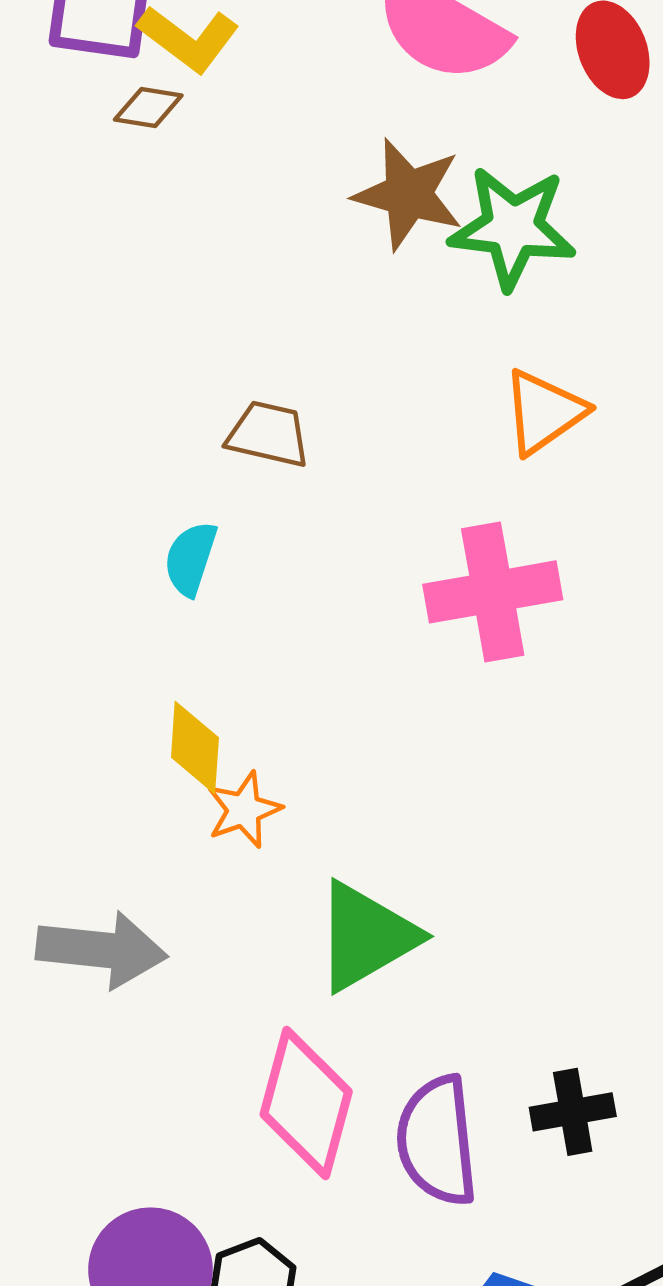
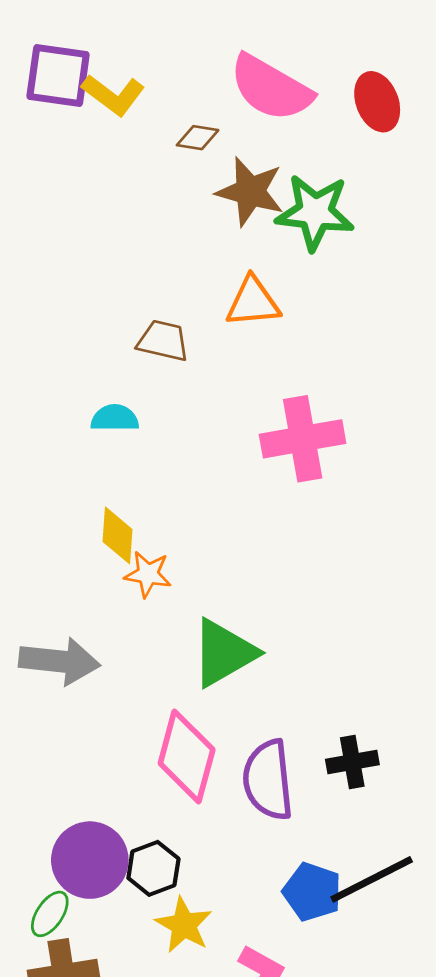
brown diamond: (148, 108) -> (198, 138), moved
orange triangle: (544, 412) -> (253, 302), moved, turned 30
cyan semicircle: (191, 559) -> (115, 418), turned 72
orange star: (244, 810) -> (148, 574), turned 30

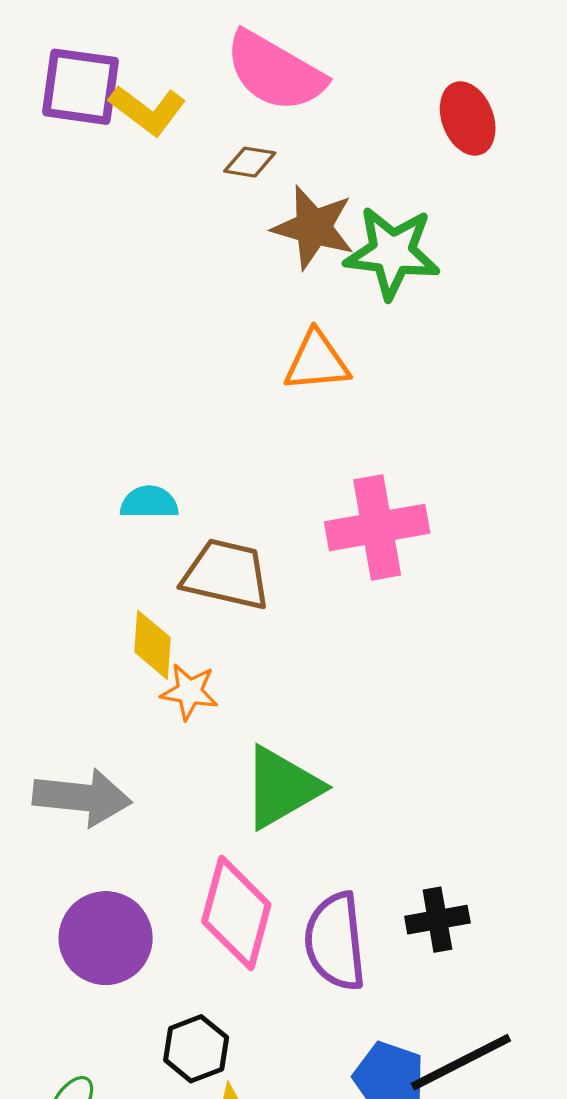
pink semicircle: (271, 88) -> (275, 72), moved
brown trapezoid: (163, 341) -> (226, 574), moved, size x1.4
purple circle: (90, 860) -> (106, 938), moved

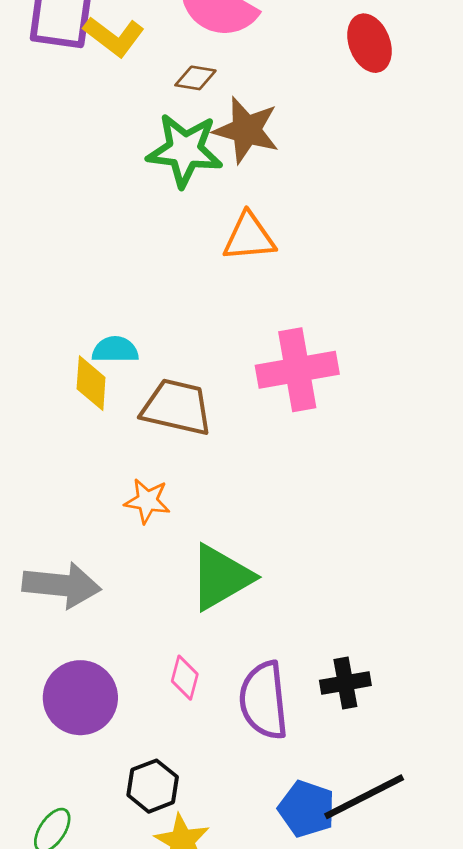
green star: (392, 253) -> (185, 150), moved
yellow diamond: (153, 645) -> (91, 383), moved
pink diamond: (236, 913) -> (185, 678), size x0.5

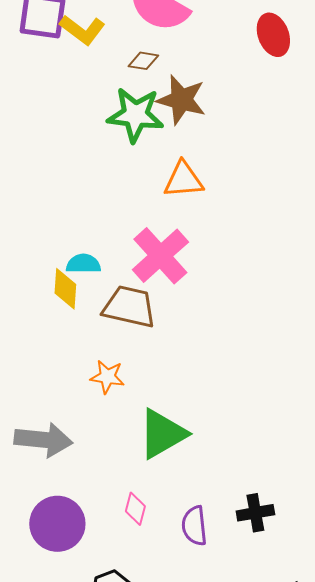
pink cross: (297, 370) -> (160, 256), moved, turned -32
purple semicircle: (264, 700) -> (194, 526), size x0.7

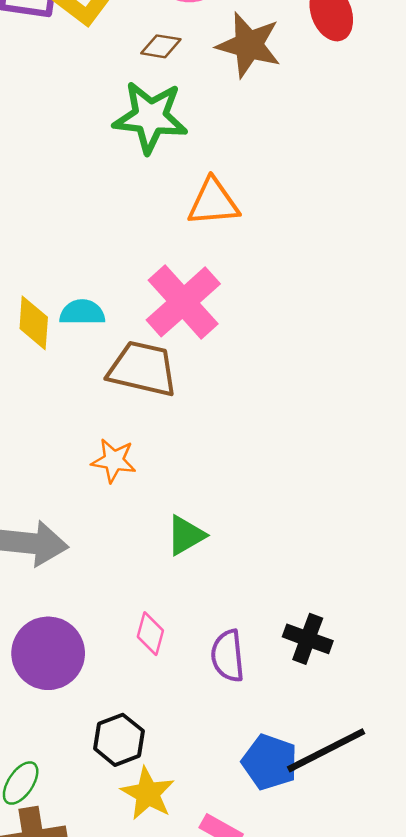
brown star: (181, 100) -> (249, 45), moved
yellow diamond: (65, 289) -> (34, 323), moved
green triangle: (162, 434) -> (186, 535), size x0.6
black cross: (255, 513) -> (308, 639), turned 30

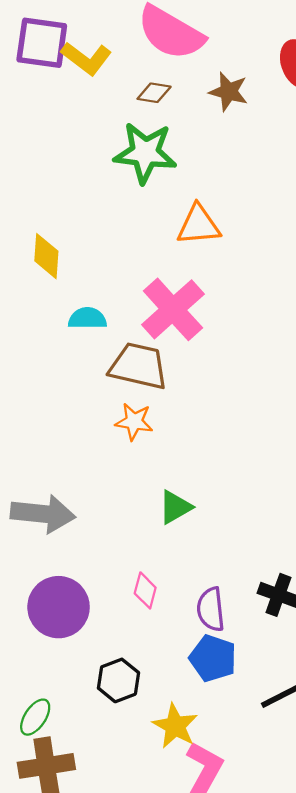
brown star: (249, 45) -> (228, 92), size x0.7
yellow diamond: (34, 323) -> (46, 256), moved
orange star: (114, 461) -> (134, 422), moved
blue pentagon: (270, 762) -> (213, 658), moved
yellow star: (148, 794) -> (175, 726), moved

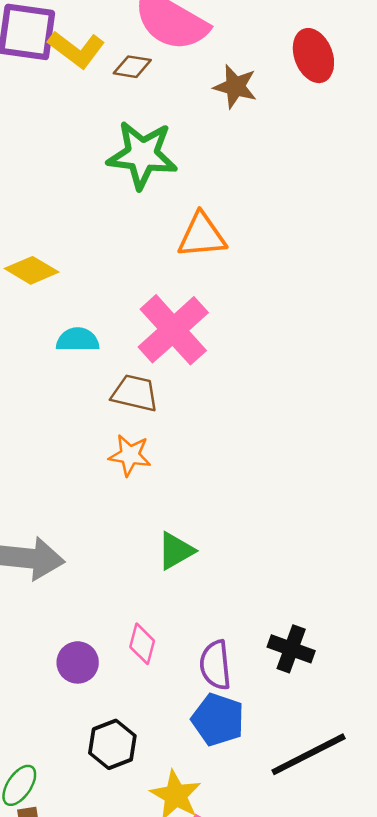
brown diamond: (154, 93) -> (132, 67), moved
yellow diamond: (46, 256) -> (32, 270), turned -63
brown trapezoid: (139, 366) -> (135, 393), size x0.7
purple circle: (59, 607) -> (78, 662), moved, size x0.6

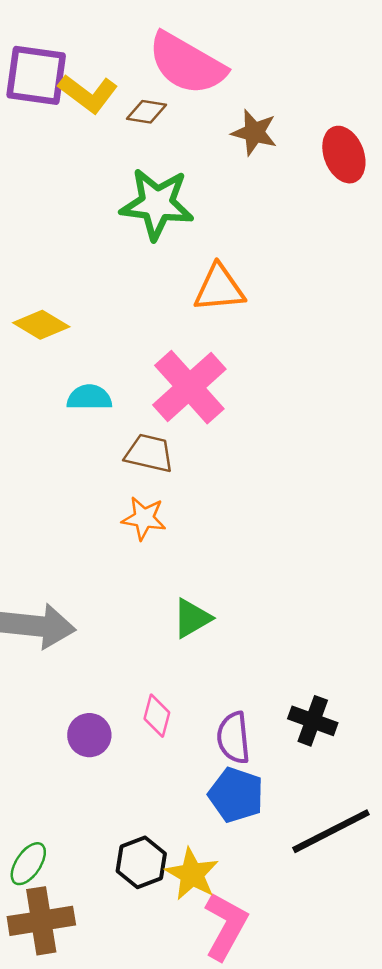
red ellipse: (313, 56) -> (344, 155), moved
black hexagon: (112, 744) -> (141, 862), moved

